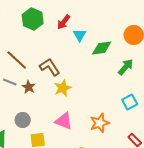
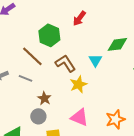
green hexagon: (33, 19) -> (49, 35), moved
cyan triangle: (80, 35) -> (95, 60), moved
brown star: (29, 87) -> (44, 98), moved

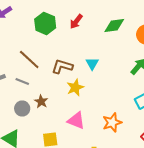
green hexagon: (49, 35) -> (45, 24), moved
green diamond: (117, 44) -> (114, 26), moved
brown L-shape: (65, 63) -> (62, 66), turned -40
gray circle: (38, 116) -> (22, 108), moved

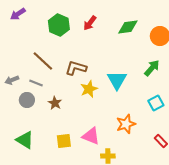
cyan triangle: (92, 64) -> (117, 80), moved, size x1.5
gray circle: (22, 108) -> (27, 100), moved
pink triangle: (76, 120) -> (91, 136), moved

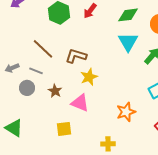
cyan triangle: (117, 80) -> (128, 42), moved
pink triangle: (91, 136) -> (80, 103), moved
green triangle: (25, 140) -> (14, 128), moved

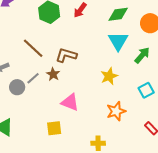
gray line: (36, 71) -> (33, 78), moved, turned -64
yellow star: (89, 77) -> (109, 76), moved
brown star: (55, 91) -> (53, 74), moved

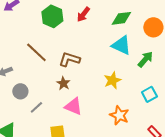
cyan triangle: (118, 41) -> (121, 45), turned -35
brown star: (53, 74) -> (63, 83), moved
gray line: (33, 78) -> (36, 107), moved
orange star: (116, 111) -> (119, 115), turned -30

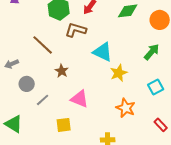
cyan triangle: (121, 45) -> (103, 52), moved
brown L-shape: (69, 59) -> (76, 30), moved
brown star: (63, 83) -> (62, 71), moved

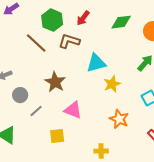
brown line: (43, 45) -> (36, 43), moved
cyan triangle: (103, 52) -> (96, 63), turned -40
brown star: (62, 71) -> (55, 82), size x1.5

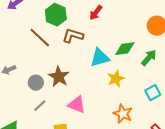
red arrow: (83, 18) -> (96, 13), moved
green diamond: (121, 22) -> (125, 49), moved
gray circle: (20, 95) -> (36, 83), moved

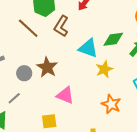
brown L-shape: (73, 36) -> (61, 26), turned -75
cyan triangle: (100, 58) -> (88, 48), turned 35
gray line: (40, 106) -> (14, 98), moved

